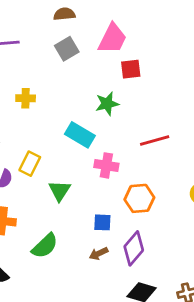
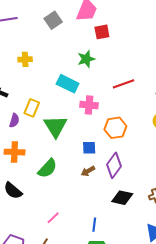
green triangle: (60, 191) -> (55, 126), size x1.4

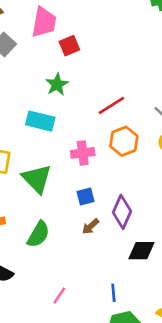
pink cross: (89, 105) -> (83, 153), moved
orange hexagon: (115, 128) -> (124, 141), moved

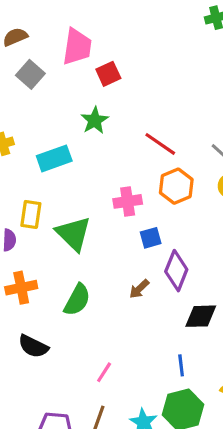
red line: (111, 106) -> (160, 144), turned 68
cyan rectangle: (40, 121) -> (54, 158), moved, turned -32
blue square: (86, 196) -> (151, 238), moved
blue line: (113, 293) -> (181, 365), moved

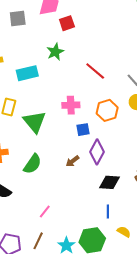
gray square: (30, 74) -> (18, 19), turned 36
orange hexagon: (176, 186) -> (107, 110), moved
blue line: (181, 365) -> (108, 211), moved

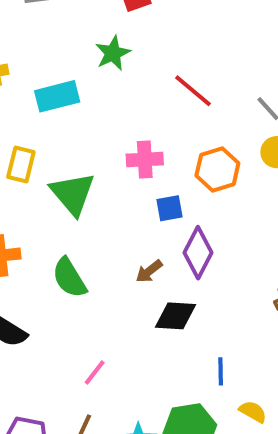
green semicircle: (33, 164) -> (69, 278), turned 115
black diamond: (110, 182) -> (176, 316), moved

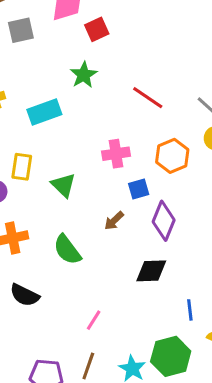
green triangle: (73, 194) -> (63, 185), size x0.7
brown arrow: (149, 271) -> (114, 221), moved

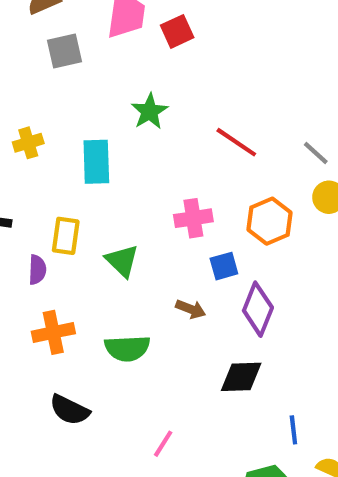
red square: (97, 29) -> (177, 31), moved
cyan rectangle: (44, 112) -> (96, 162), turned -72
brown arrow: (114, 221) -> (191, 309), turned -115
green semicircle: (67, 250) -> (127, 348), turned -56

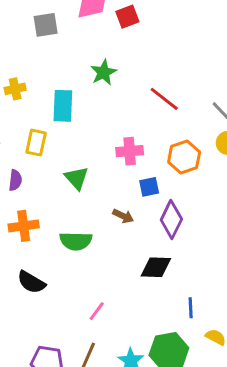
yellow rectangle: (66, 236) -> (36, 143), moved

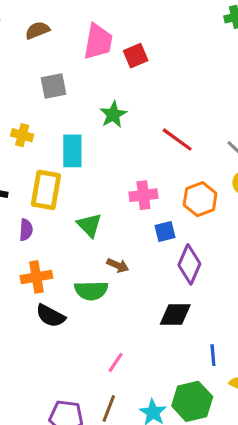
gray square: (46, 25) -> (54, 86), moved
yellow cross: (15, 89) -> (22, 135), turned 30
yellow rectangle: (36, 143) -> (46, 190), size x1.4
brown arrow: (123, 216) -> (118, 265), moved
black semicircle: (31, 282) -> (51, 316), moved

